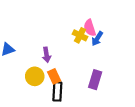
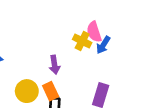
purple arrow: (47, 55) -> (54, 65), moved

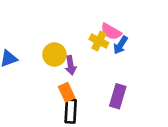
pink semicircle: (94, 32) -> (111, 32), turned -42
yellow circle: (27, 91) -> (54, 55), moved

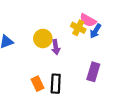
orange rectangle: (67, 92) -> (37, 84), moved

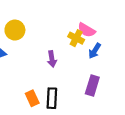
blue arrow: (95, 31) -> (95, 51), moved
yellow circle: (43, 38) -> (15, 30), moved

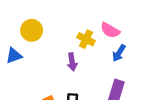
yellow cross: (76, 38) -> (86, 39), moved

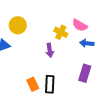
blue arrow: (119, 53) -> (87, 43), turned 64

